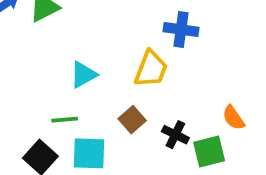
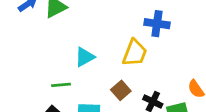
green line: (65, 120) -> (61, 85), moved

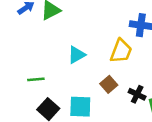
green line: (61, 85) -> (36, 79), moved

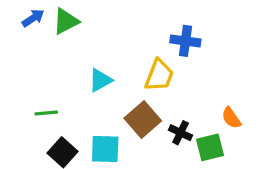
brown square: (109, 84) -> (143, 120), size x1.5

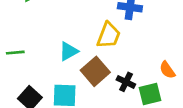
cyan triangle: (100, 80) -> (69, 51), moved
green line: (46, 113) -> (15, 53), moved

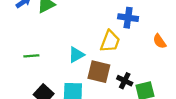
orange semicircle: (167, 70) -> (160, 41), moved
brown square: (95, 71) -> (99, 72), turned -35

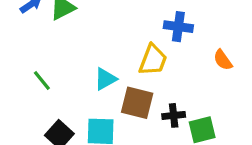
green line: (31, 56) -> (42, 81), turned 56
black cross: (125, 81) -> (174, 115), turned -32

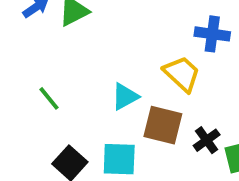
yellow trapezoid: (153, 60) -> (182, 74), turned -68
black cross: (174, 115) -> (207, 140), turned -30

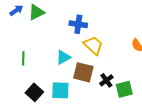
blue cross: (212, 34) -> (78, 24), moved
green line: (49, 98) -> (23, 58), turned 40

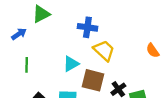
blue arrow: (16, 10) -> (19, 34), moved

